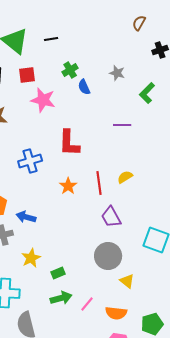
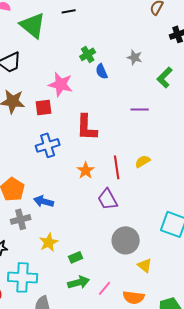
black line: (51, 39) -> (69, 11), moved
red square: (27, 75) -> (44, 107), moved
purple trapezoid: (111, 217) -> (108, 199), moved

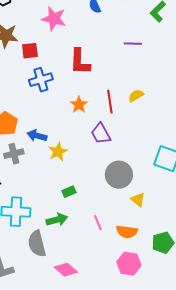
red square: (44, 107) -> (30, 51), moved
yellow star: (49, 242) -> (58, 152), moved
green arrow: (79, 282) -> (57, 220), moved
pink line: (105, 288) -> (98, 223), turned -63

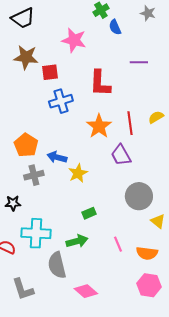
purple line: (133, 44) -> (139, 62), moved
orange star: (79, 105) -> (99, 126), size x1.4

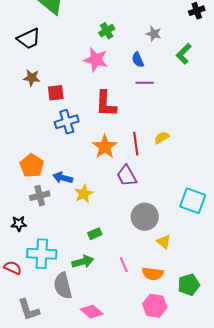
blue semicircle: (115, 27) -> (138, 60), moved
pink star: (74, 40) -> (96, 60), moved
brown star: (26, 57) -> (32, 78), size x0.7

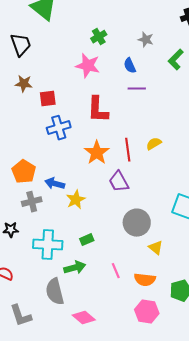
black trapezoid: (29, 39) -> (21, 45), turned -85
cyan cross: (42, 254) -> (48, 245), moved

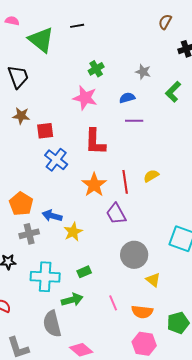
blue semicircle: (130, 66) -> (127, 98), turned 98
blue cross: (59, 128) -> (56, 160), turned -35

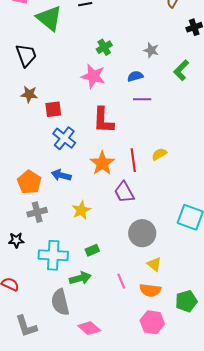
blue arrow: (52, 216) -> (61, 175), moved
yellow triangle: (153, 280) -> (154, 264), moved

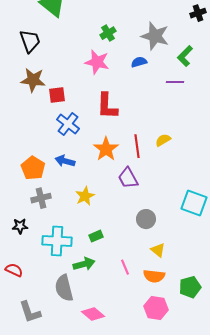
gray star: (151, 50) -> (155, 36), size x1.8
brown star: (29, 94) -> (33, 80), size x1.4
purple line: (142, 99) -> (175, 82), moved
gray circle: (142, 233) -> (146, 219), size x0.7

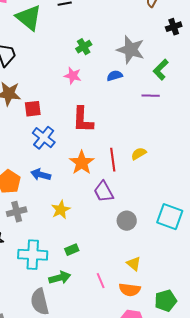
pink star: (97, 62) -> (73, 76), size x0.7
gray circle: (146, 219) -> (127, 221), moved

